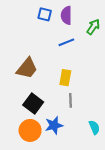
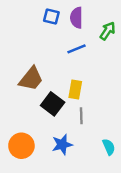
black square: (33, 104) -> (53, 104), moved
orange circle: (30, 130) -> (21, 146), moved

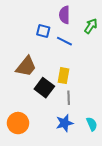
blue square: (51, 17) -> (43, 31), moved
blue line: (76, 49) -> (64, 41), turned 49
blue star: (62, 145) -> (64, 123), moved

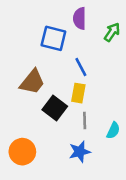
blue square: (43, 31) -> (53, 38), size x1.5
blue line: (64, 41) -> (81, 67), moved, turned 35
cyan semicircle: (92, 124) -> (113, 130), moved, turned 48

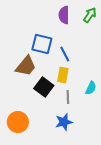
green arrow: (112, 32) -> (90, 15), moved
blue square: (53, 38) -> (42, 44), moved
cyan semicircle: (113, 130) -> (91, 88), moved

